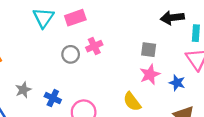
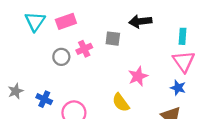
black arrow: (172, 18) -> (140, 21), moved
gray square: (149, 50) -> (113, 39), moved
blue star: (177, 83) -> (178, 88), moved

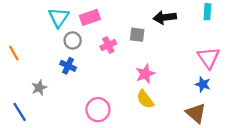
cyan rectangle: (183, 36) -> (207, 12), moved
gray circle: (61, 57) -> (73, 40), moved
pink star: (138, 76) -> (145, 74), moved
blue cross: (44, 99) -> (68, 66), moved

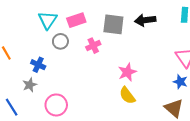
gray square: (137, 35) -> (113, 24), moved, size x1.5
blue cross: (68, 66) -> (38, 65), moved
pink circle: (98, 110) -> (56, 105), moved

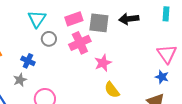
pink rectangle: (76, 20) -> (74, 19), moved
pink cross: (93, 46) -> (80, 43), size x1.5
pink star: (127, 72) -> (103, 63), moved

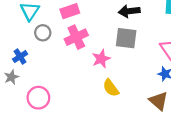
gray square: (99, 23) -> (126, 38), moved
blue cross: (28, 61) -> (20, 57), turned 32

